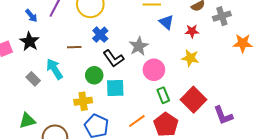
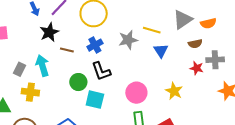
red star: (192, 31) -> (197, 68), moved
black star: (29, 41) -> (49, 32), moved
gray star: (139, 46) -> (128, 40), moved
gray rectangle: (33, 79) -> (20, 69), turned 56
yellow cross: (83, 101) -> (30, 92), moved

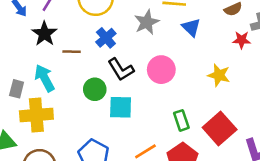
yellow cross: (30, 92) -> (36, 115), size x1.4
pink circle: (136, 93) -> (161, 70), moved

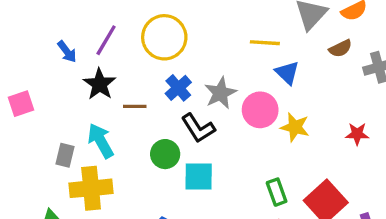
gray star: (147, 22) -> (220, 93), moved
red star: (242, 40) -> (357, 134), moved
pink circle: (161, 70) -> (260, 110), moved
yellow star: (219, 75) -> (295, 127), moved

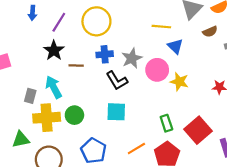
blue arrow: (67, 52) -> (32, 13), moved, turned 40
blue cross: (178, 88) -> (105, 54), turned 35
green circle: (165, 154) -> (74, 115), moved

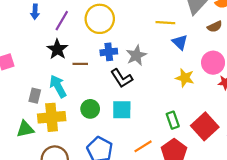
pink circle: (157, 70) -> (213, 63), moved
green circle: (74, 115) -> (90, 109), moved
green triangle: (21, 139) -> (25, 129), moved

